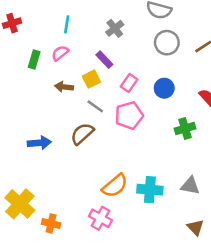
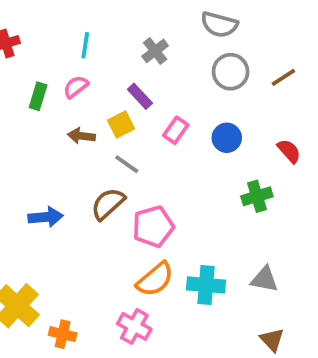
pink pentagon: (129, 115) -> (153, 226), moved

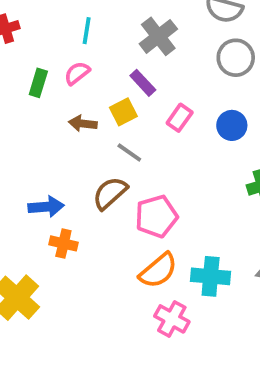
gray cross: (155, 51) -> (158, 36), size x1.4
pink cross: (134, 326) -> (172, 319), moved
orange cross: (63, 334) -> (63, 243), moved

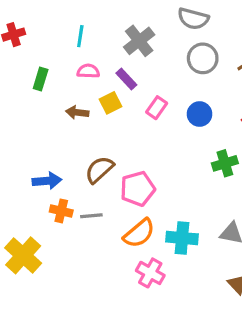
pink semicircle: (77, 73) -> (88, 71), moved, turned 40
gray line: (129, 153) -> (91, 216), moved, turned -40

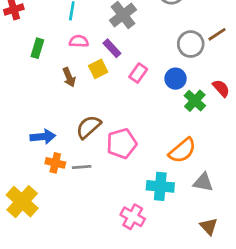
gray circle: (203, 58) -> (191, 44), moved
brown arrow: (77, 112) -> (69, 77), turned -120
green cross: (225, 163) -> (195, 101), moved, turned -30
orange semicircle: (139, 233) -> (182, 150), moved

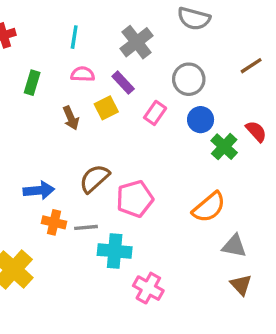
gray circle: (191, 44) -> (189, 79), moved
cyan cross: (160, 186) -> (115, 251), moved
brown triangle: (209, 226) -> (241, 285), moved

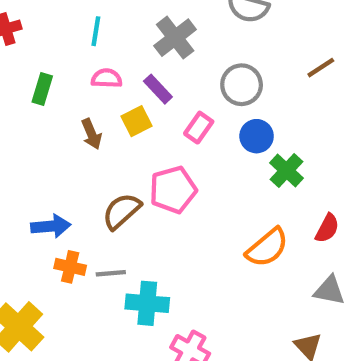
red semicircle: (256, 131) -> (327, 228), moved, turned 70
pink pentagon: (135, 199) -> (173, 190), moved
gray triangle: (234, 246) -> (329, 290), moved

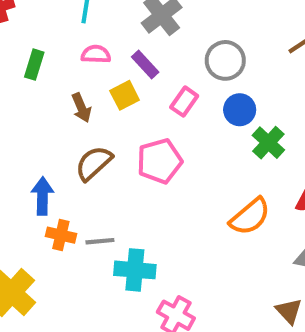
brown semicircle: (122, 211) -> (94, 163), moved
blue arrow: (51, 226) -> (42, 196), turned -84

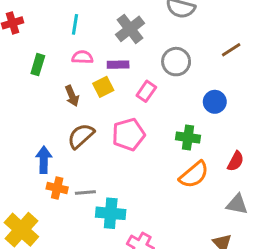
purple rectangle: (145, 65) -> (118, 65), turned -48
blue circle: (240, 110) -> (215, 102), moved
green cross: (268, 143) -> (188, 137), moved, turned -35

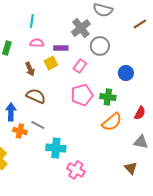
gray cross: (130, 29) -> (81, 28), moved
brown line: (231, 50) -> (140, 24), moved
pink pentagon: (128, 134) -> (82, 95), moved
brown semicircle: (81, 136) -> (36, 96), turned 66
gray line: (85, 192) -> (38, 125), moved, turned 32

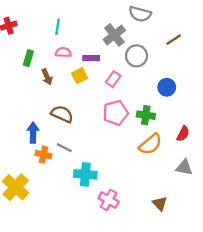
brown line: (140, 24) -> (174, 40), moved
brown arrow: (30, 69) -> (47, 77), moved
brown triangle: (131, 168) -> (160, 204), moved

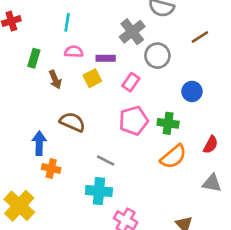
gray line: (64, 148) -> (106, 161), moved

